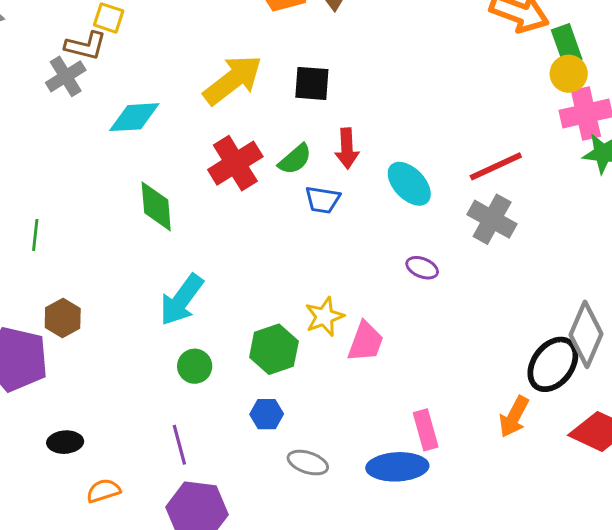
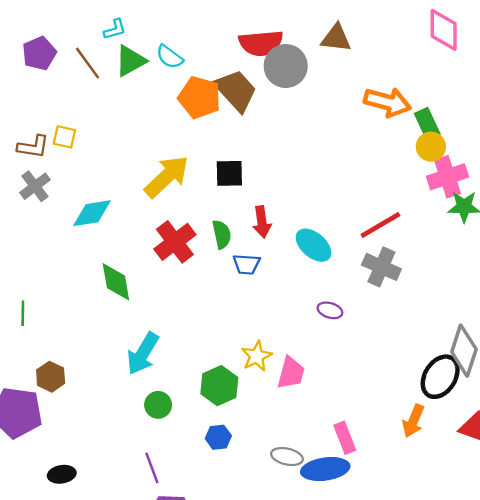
brown L-shape: (86, 46) -> (33, 147), moved
green semicircle: (295, 159) -> (222, 234), turned -56
gray ellipse: (308, 463) -> (287, 457), moved

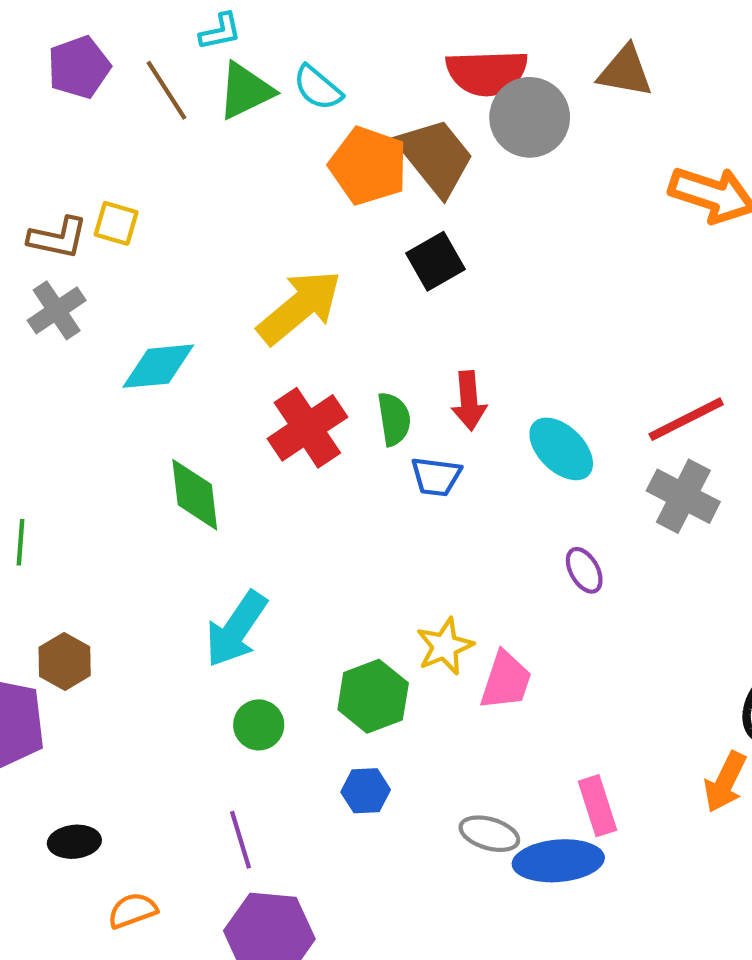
black square: (229, 173) -> (436, 261), moved, turned -32
purple ellipse: (330, 310) -> (584, 570), turned 40

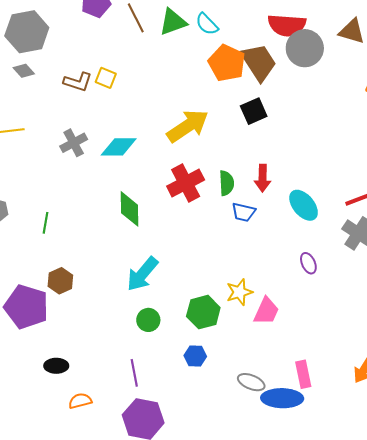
gray cross: (57, 310) -> (74, 143), moved

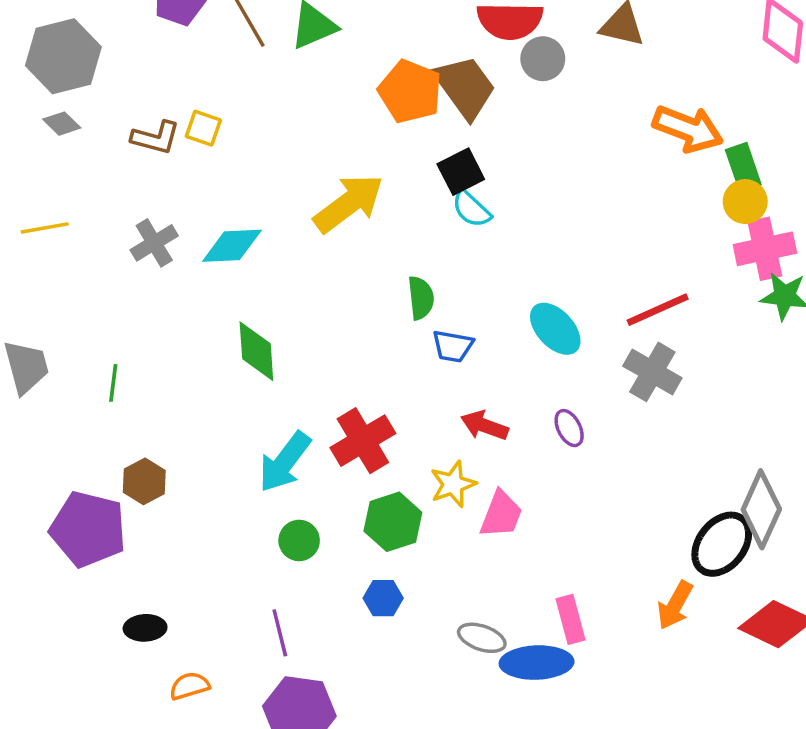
cyan semicircle: (207, 24) -> (471, 209), moved
gray circle: (305, 48) -> (543, 59), size x0.7
red arrow: (263, 178) -> (484, 426), moved, turned 112
red cross: (186, 183) -> (363, 441), moved

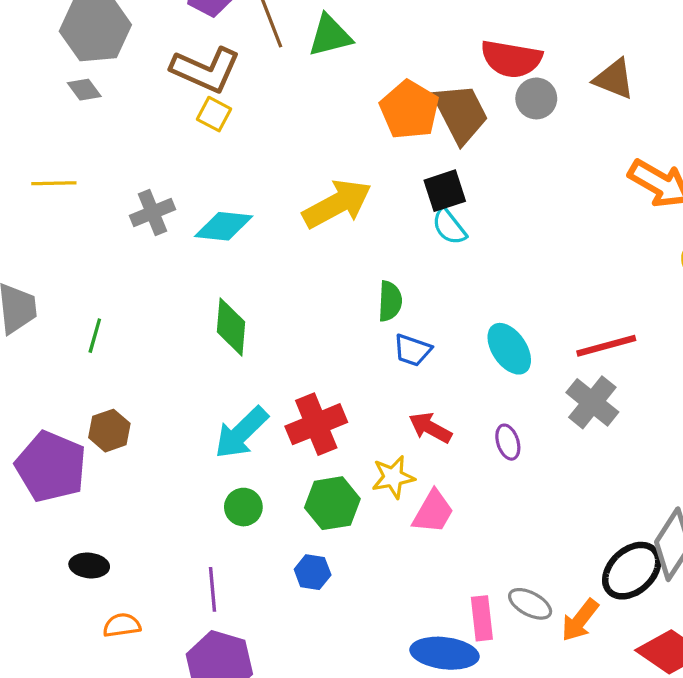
brown L-shape: (156, 138) -> (206, 70), moved, size x1.5
gray ellipse: (482, 638) -> (530, 604), moved

